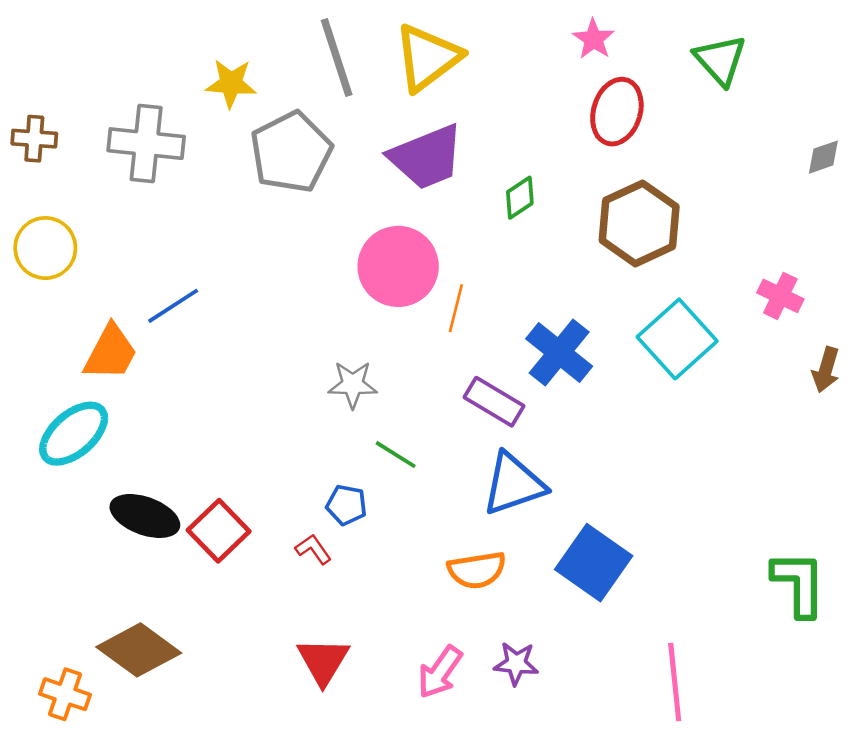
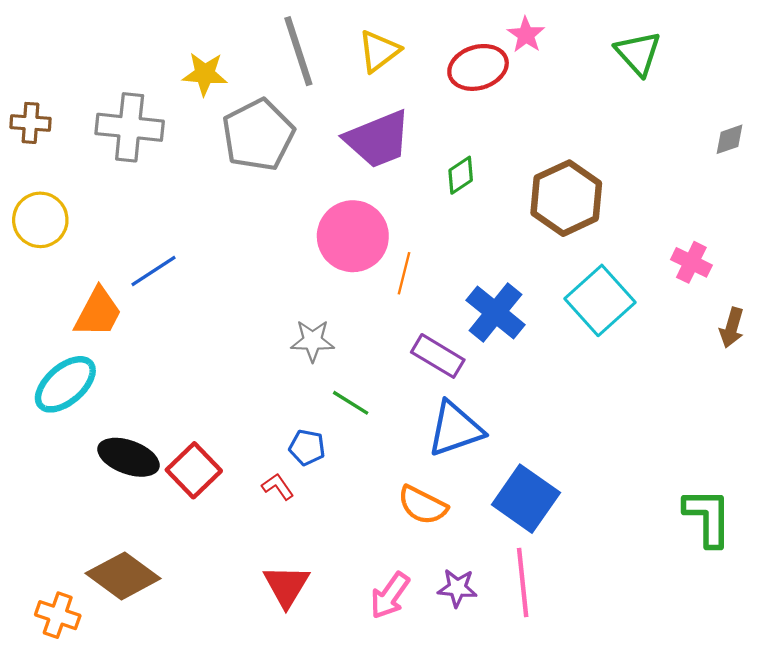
yellow triangle: (428, 57) -> (379, 51), size x0.7
red ellipse: (617, 112) -> (478, 67), moved, turned 56
orange semicircle: (477, 570) -> (422, 505), turned 36
pink line: (675, 682) -> (523, 582), moved

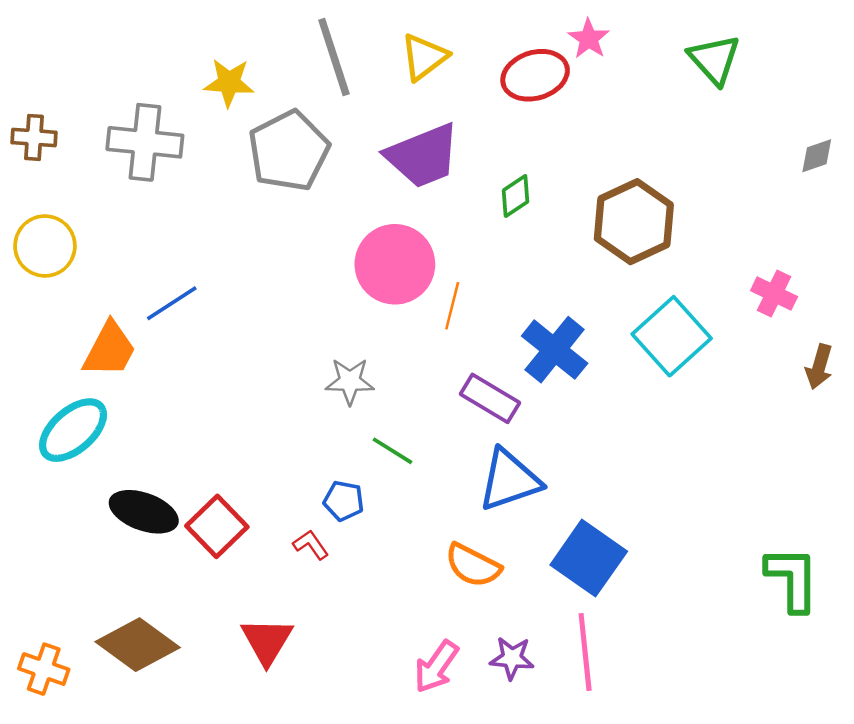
red triangle: (286, 586) -> (267, 641), moved
orange cross: (58, 615) -> (44, 669), moved

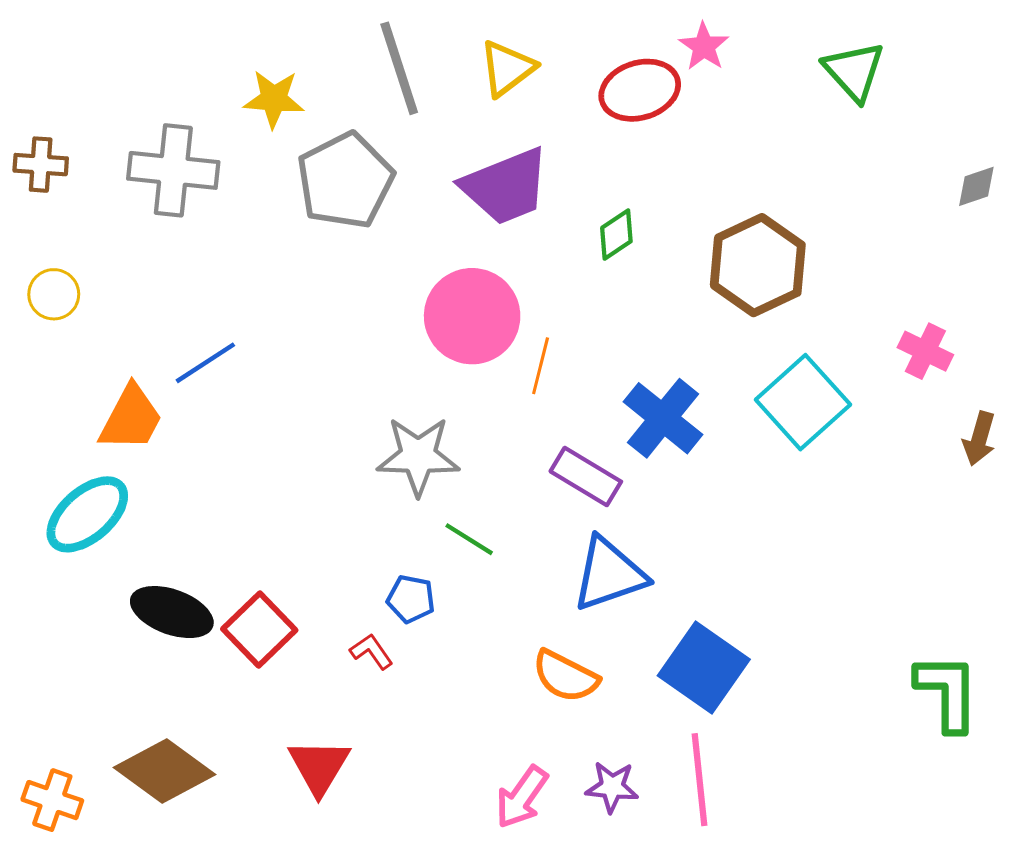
yellow circle: (45, 246) -> (54, 294), size x0.7
gray star: (350, 381) -> (418, 456), size x1.4

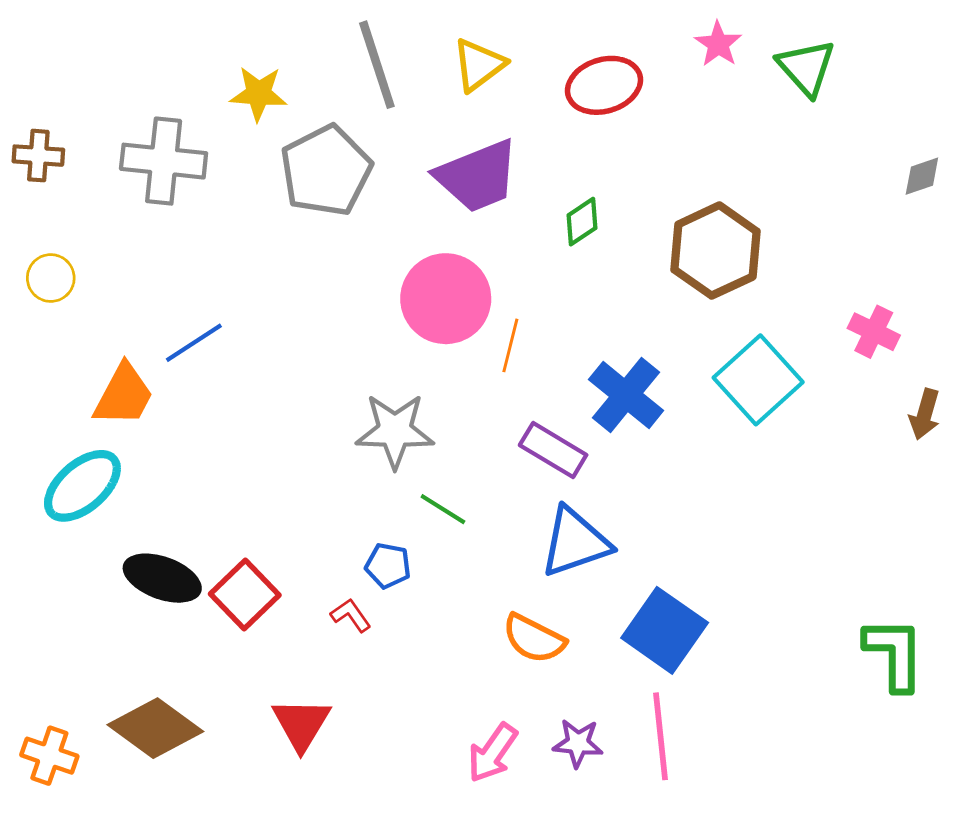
pink star: (704, 46) -> (718, 44), moved

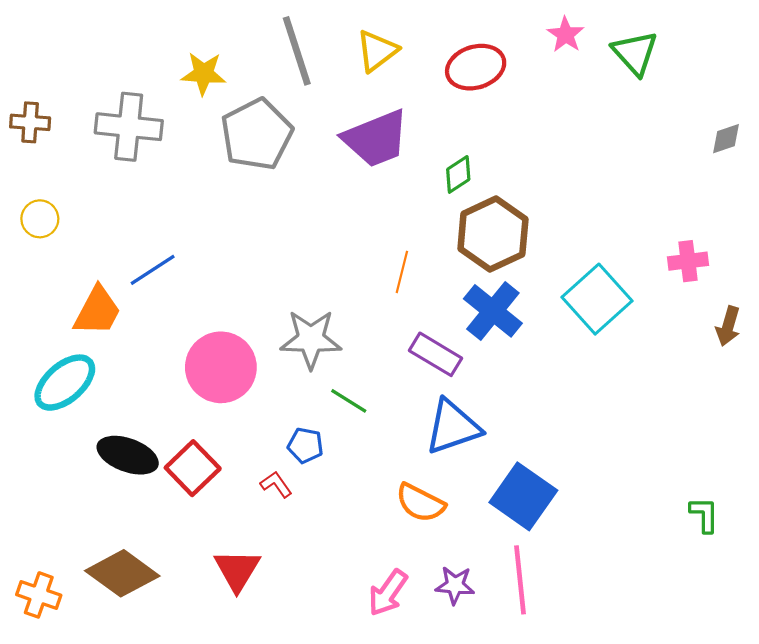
brown hexagon: (715, 250) -> (493, 234), moved
pink circle: (446, 299) -> (221, 367), moved
pink cross: (874, 332) -> (688, 261), turned -33
green L-shape: (894, 654) -> (704, 515), size x0.6

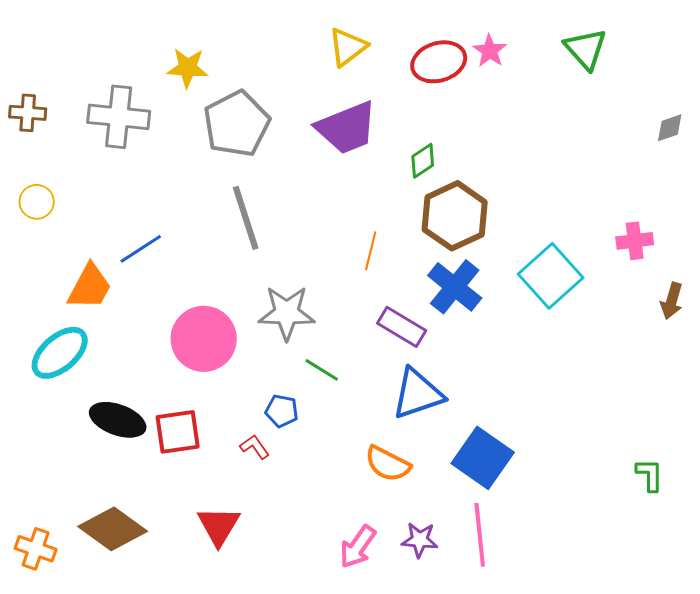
pink star: (566, 35) -> (490, 51), moved
gray line: (297, 51) -> (246, 218), moved
red square: (193, 468) -> (178, 432), turned 36

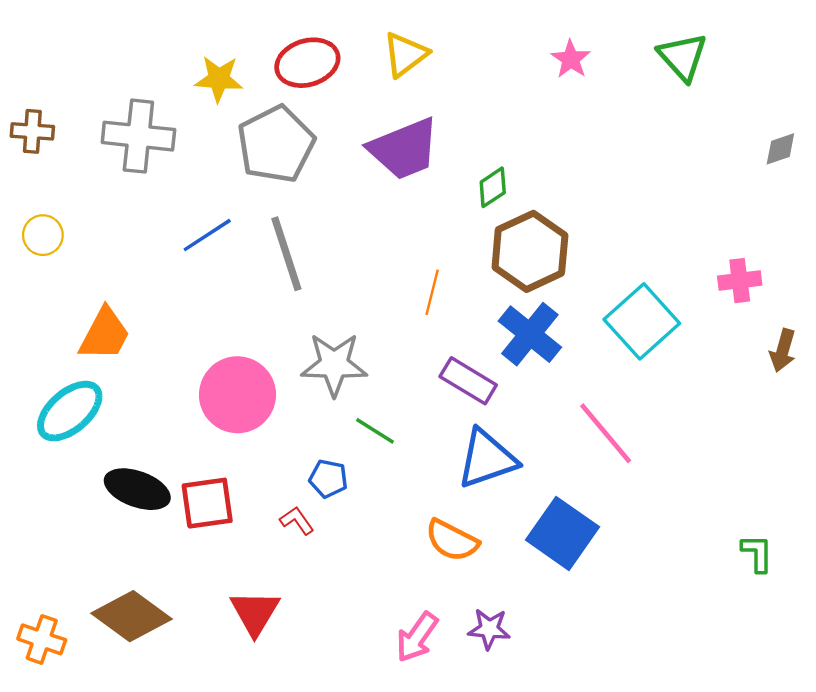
red ellipse: (439, 62) -> (307, 63), moved
blue line: (141, 249) -> (207, 235), moved
pink line: (480, 535) -> (606, 433), moved, turned -34

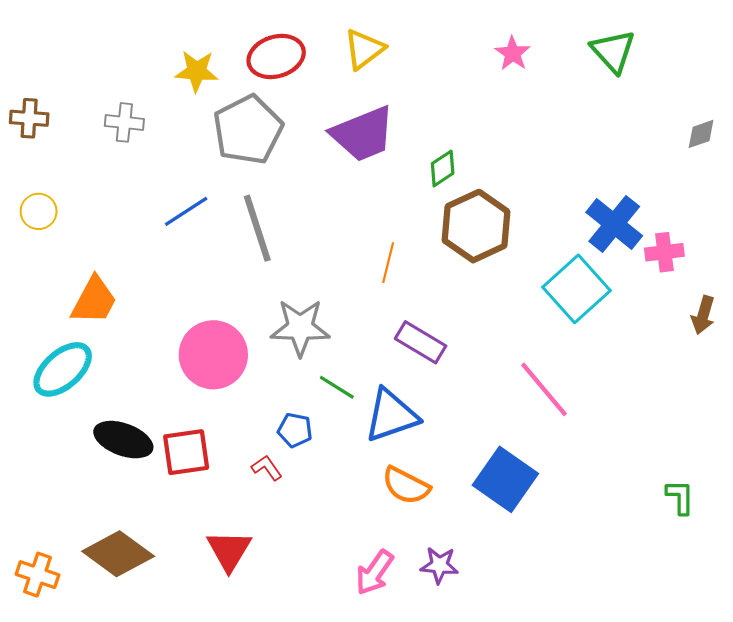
gray cross: (138, 136) -> (124, 122), size x0.6
blue cross: (530, 334) -> (614, 224), moved
blue triangle: (487, 459) -> (391, 415), moved

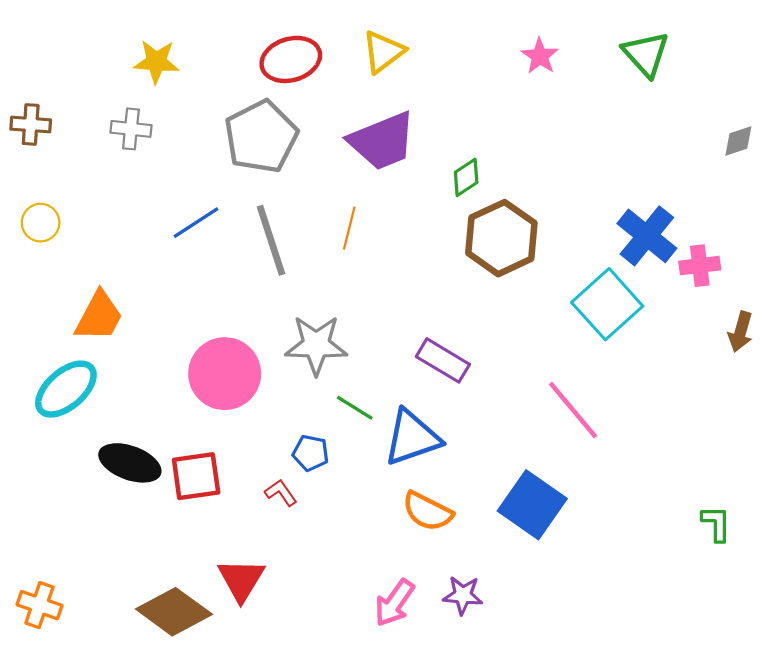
yellow star: (197, 71) -> (156, 62), moved
orange line: (388, 263) -> (349, 228), moved
brown diamond: (118, 554) -> (174, 612), moved

